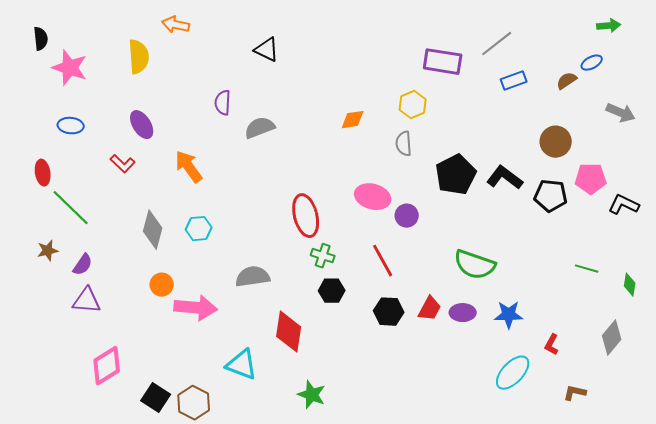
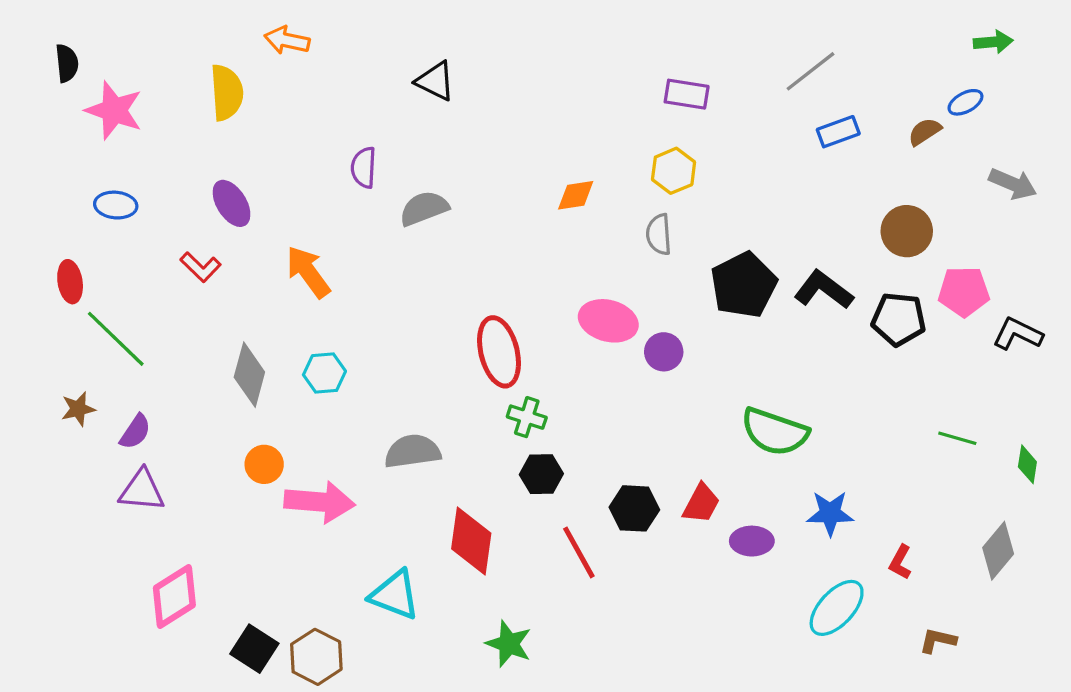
purple rectangle: (443, 62) -> (687, 94), moved, size x0.7
red line: (383, 261) -> (579, 552), moved
purple ellipse: (463, 313) -> (752, 541), moved

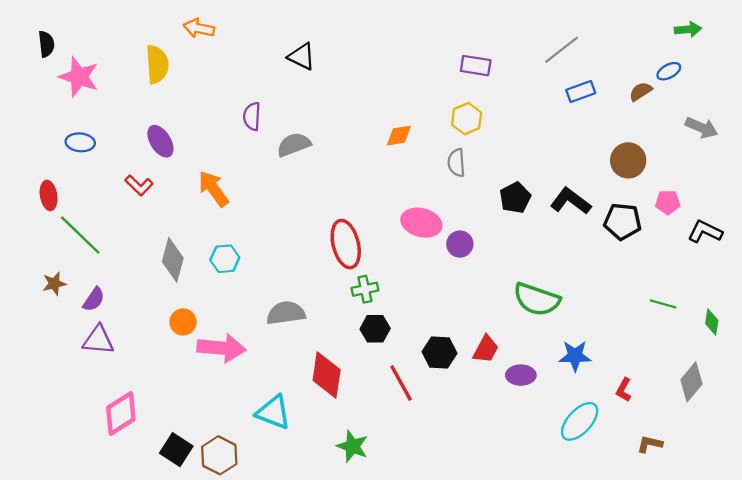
black pentagon: (744, 285) -> (515, 198), size x0.7
pink pentagon: (964, 291) -> (668, 202), size x0.7
green cross: (527, 417) -> (365, 289), turned -30

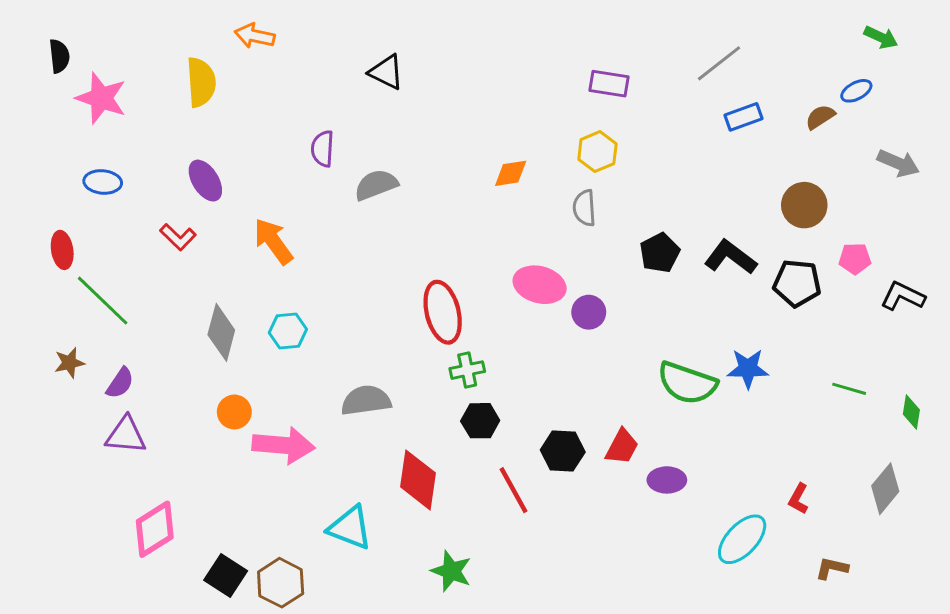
green arrow: (688, 29) -> (881, 37), turned 30
blue star: (575, 356) -> (748, 369), moved

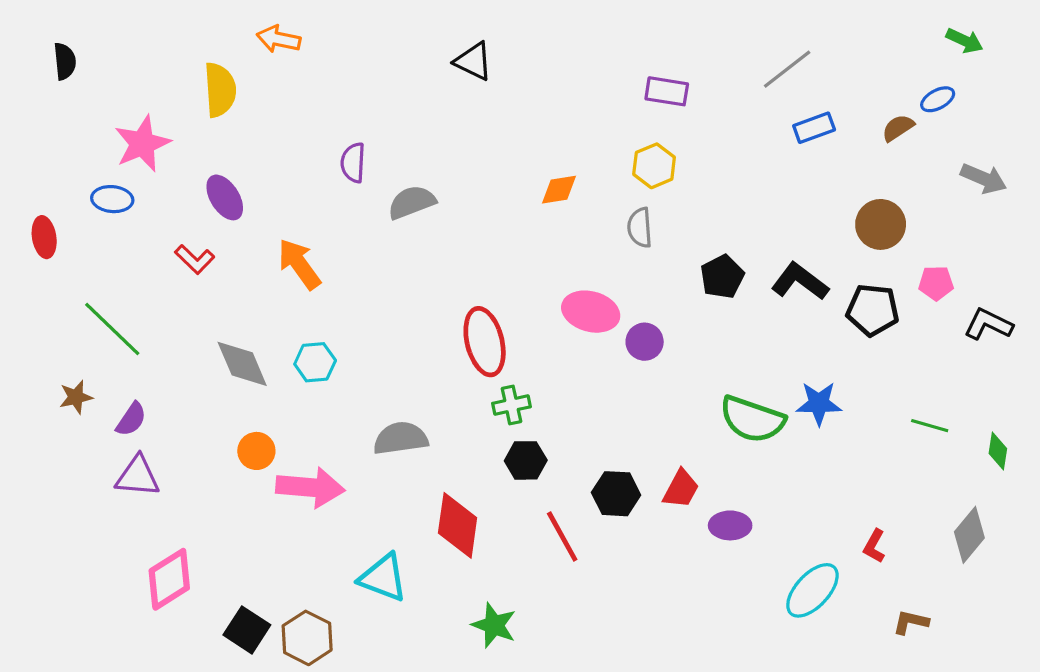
black triangle: (386, 72) -> (473, 61), moved
pink star: (101, 98) -> (142, 144), moved, turned 30
red ellipse: (62, 250) -> (44, 237), moved
gray diamond: (221, 332) -> (242, 364), turned -38

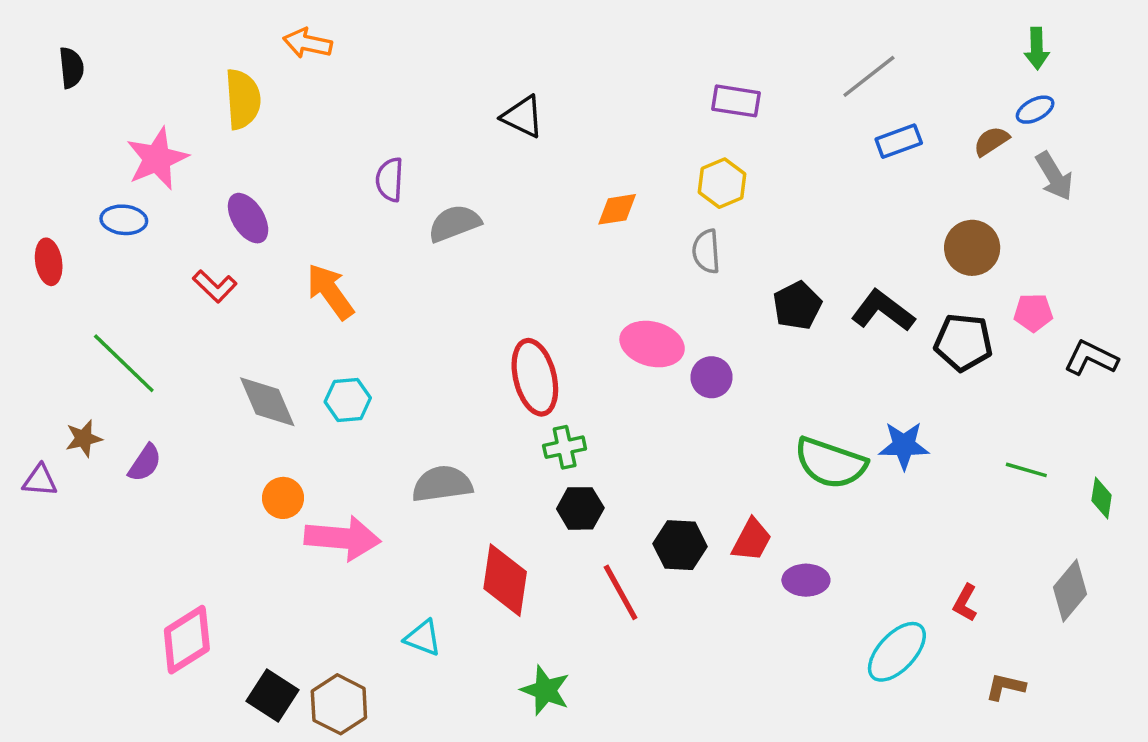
green arrow: (965, 41) -> (1037, 48), moved, turned 63
black triangle: (473, 61) -> (523, 117), moved
gray arrow: (984, 178) -> (1054, 176), moved, turned 36
purple triangle: (138, 476) -> (40, 480), moved, size x0.7
cyan triangle: (383, 578) -> (423, 638), size x0.7

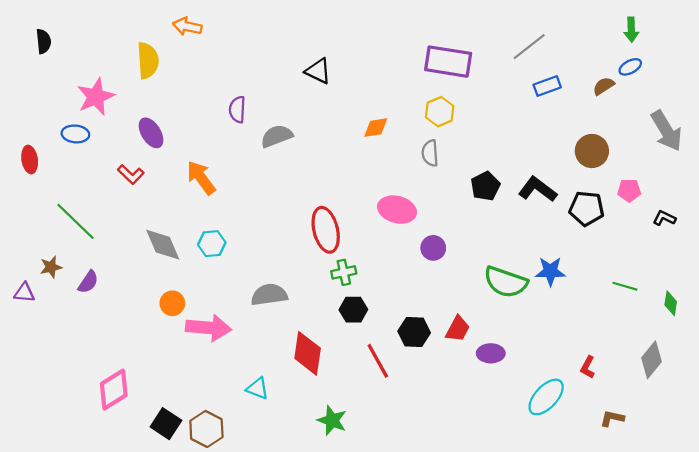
purple rectangle: (736, 101) -> (448, 62), size x1.6
gray arrow: (1054, 176) -> (666, 131), moved, size x1.4
black L-shape: (1091, 358) -> (664, 218), size x0.7
purple circle: (712, 377) -> (433, 248), moved

